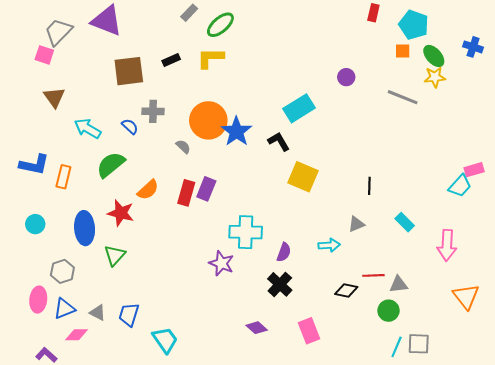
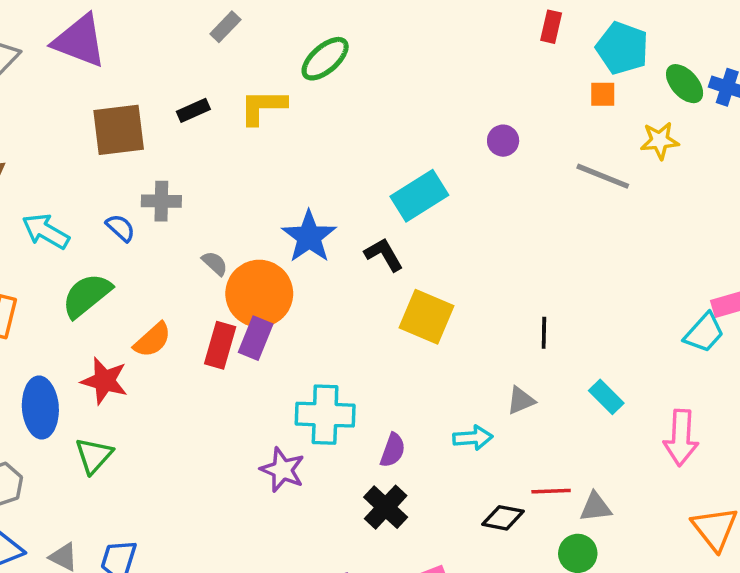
green ellipse: (220, 25) -> (325, 59), moved
green ellipse: (434, 56) -> (685, 84), moved
orange circle: (208, 120) -> (259, 294), moved

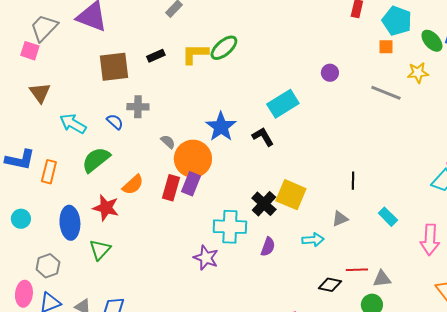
green ellipse: (325, 59) -> (224, 48), moved
yellow square: (427, 317) -> (291, 195), moved
black cross: (386, 507) -> (264, 204), moved

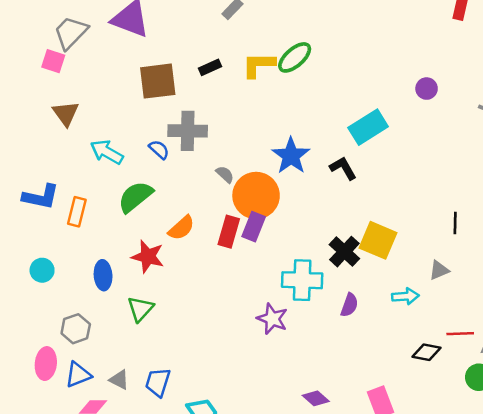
gray cross: (138, 107) -> (188, 131), size x1.4
blue ellipse: (70, 223) -> (103, 275), size x0.7

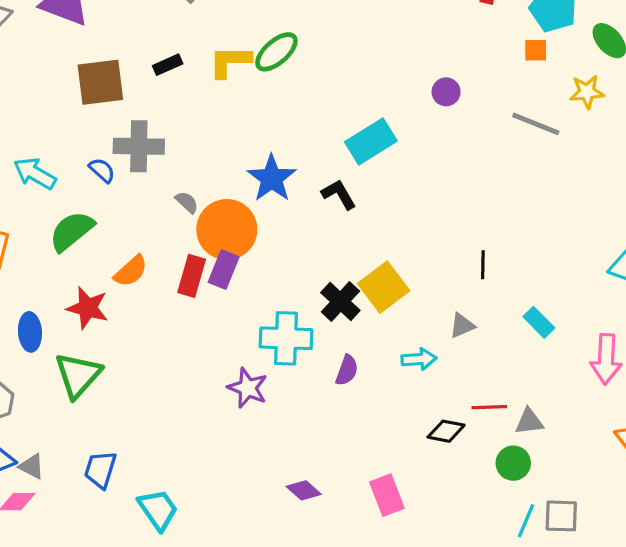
yellow square: (378, 240) -> (384, 287), turned 30
green triangle: (140, 309) -> (78, 375), size x1.4
gray triangle: (119, 380) -> (32, 466), moved

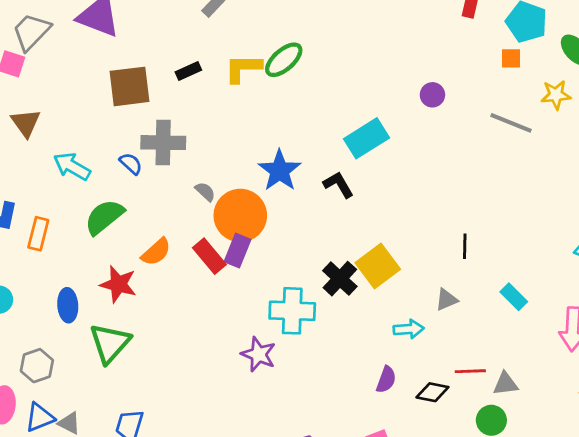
red rectangle: (192, 276) -> (209, 256), turned -56
purple semicircle: (347, 370) -> (386, 380), moved

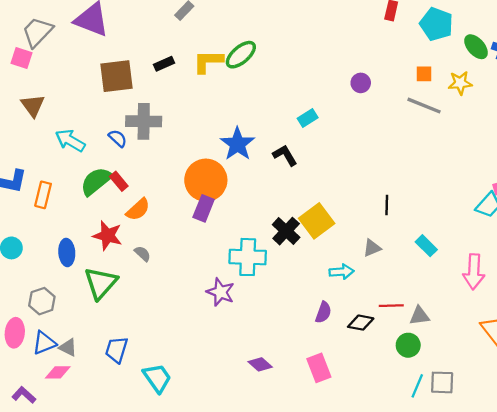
orange square: (511, 58) -> (424, 74), moved
cyan rectangle: (367, 138) -> (308, 118), size x0.6
gray semicircle: (205, 192) -> (143, 254), moved
red rectangle: (209, 256) -> (119, 181), moved, size x0.7

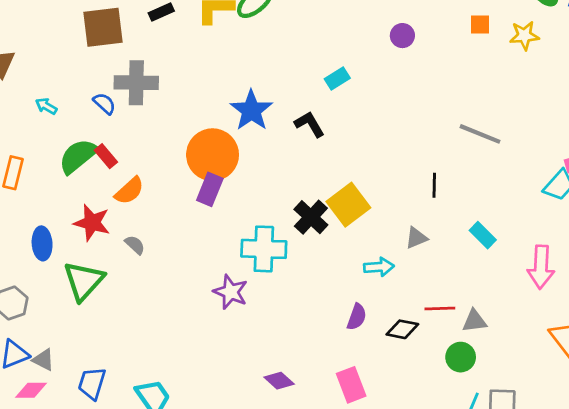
gray line: (424, 106) -> (480, 134), moved
cyan arrow: (70, 141) -> (46, 106), size x0.6
blue trapezoid: (117, 350) -> (92, 383), moved

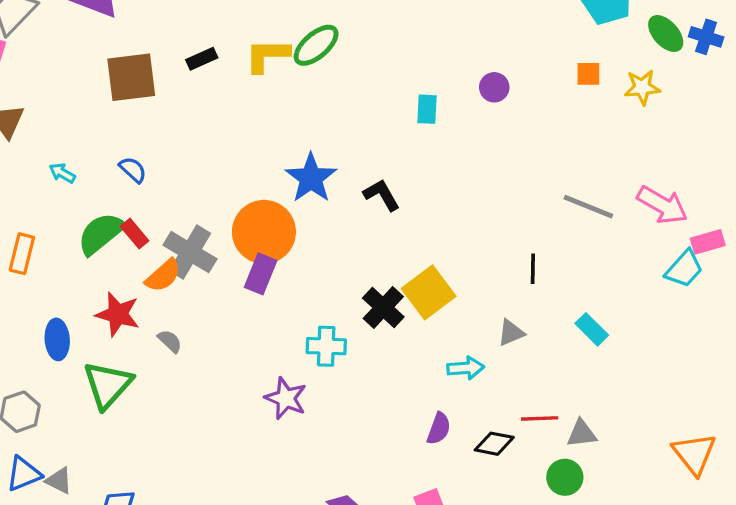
cyan rectangle: (337, 79) -> (427, 109), moved, turned -55
gray cross: (136, 83) -> (190, 252), moved, turned 30
cyan cross: (264, 249) -> (326, 346), size x0.7
pink arrow: (541, 267) -> (662, 205), moved, turned -63

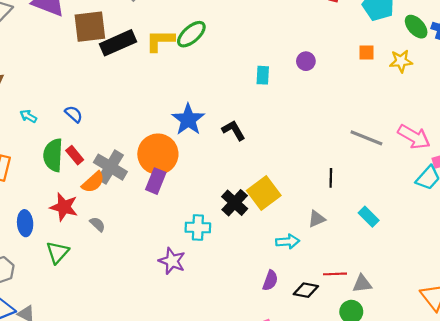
black rectangle: (202, 59) -> (118, 43), size x1.8
brown square: (131, 77) -> (90, 27), moved
green semicircle: (101, 234) -> (53, 155), turned -48
green triangle: (108, 385) -> (57, 252), size x0.7

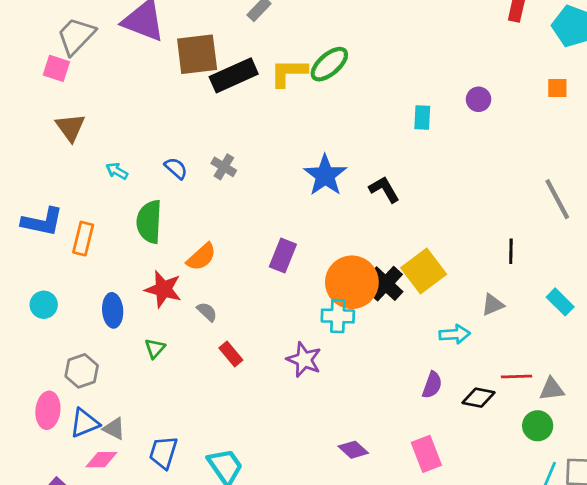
gray line: (366, 138) -> (557, 199), turned 40
orange circle: (158, 154) -> (352, 282), moved
red rectangle: (75, 155) -> (231, 354), moved
gray cross: (110, 167) -> (224, 167), moved, size x0.6
green triangle: (57, 252) -> (155, 348), size x0.7

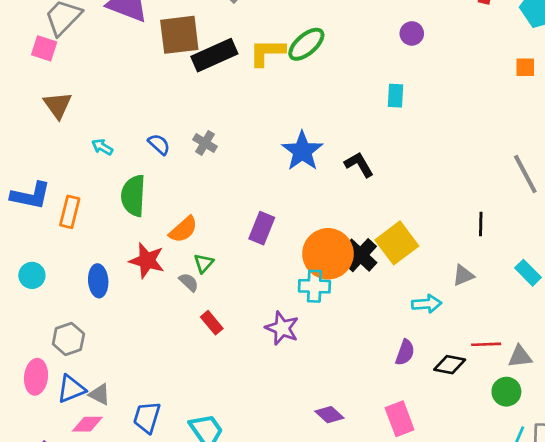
purple circle: (479, 99) -> (412, 33), moved
green triangle: (155, 348) -> (204, 263), moved

